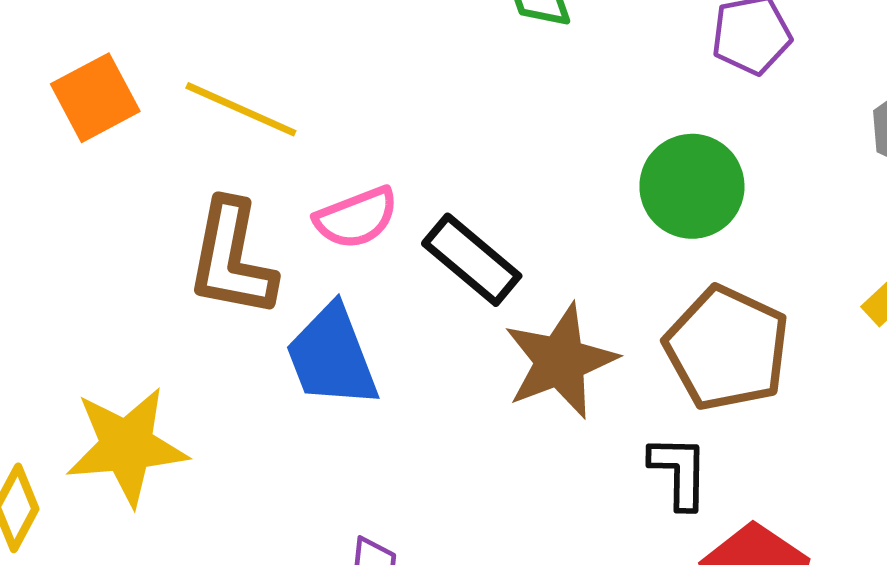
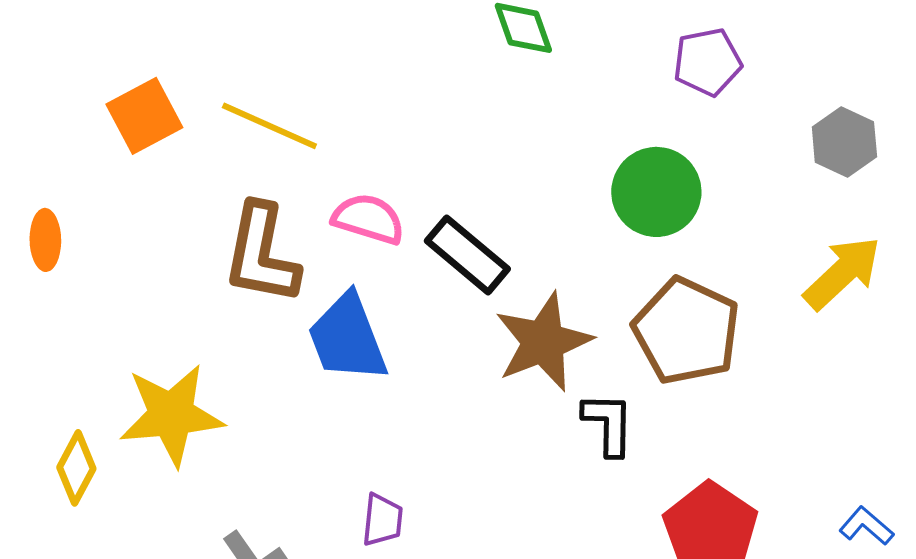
pink semicircle: (356, 218) -> (368, 219), turned -142
black L-shape: (679, 472) -> (608, 424), moved

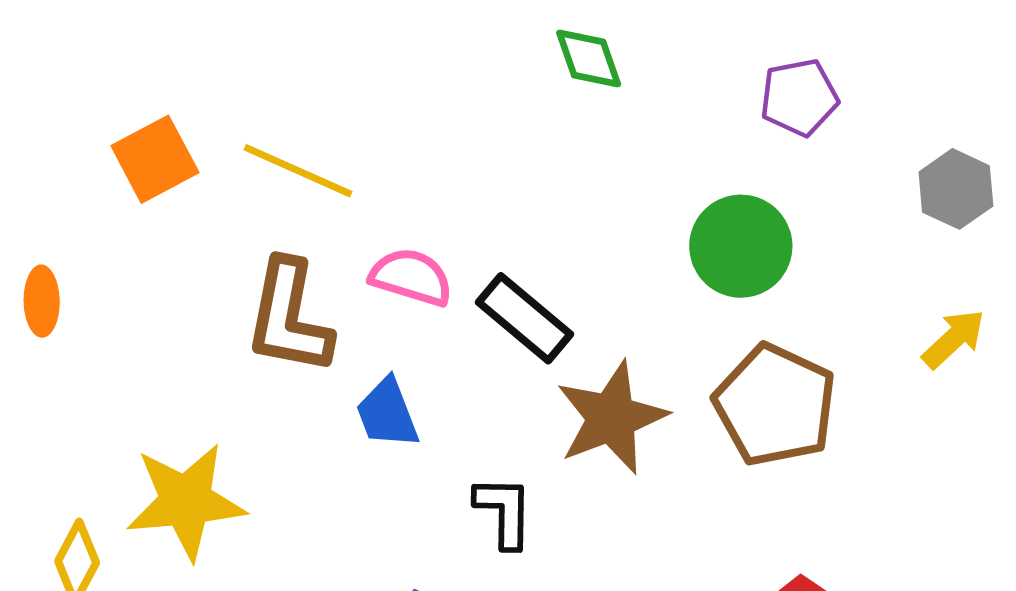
yellow arrow: (842, 273) -> (954, 339), size x0.7
blue trapezoid: (347, 338) -> (387, 413), size x0.7
black L-shape: (608, 424) -> (504, 512), moved

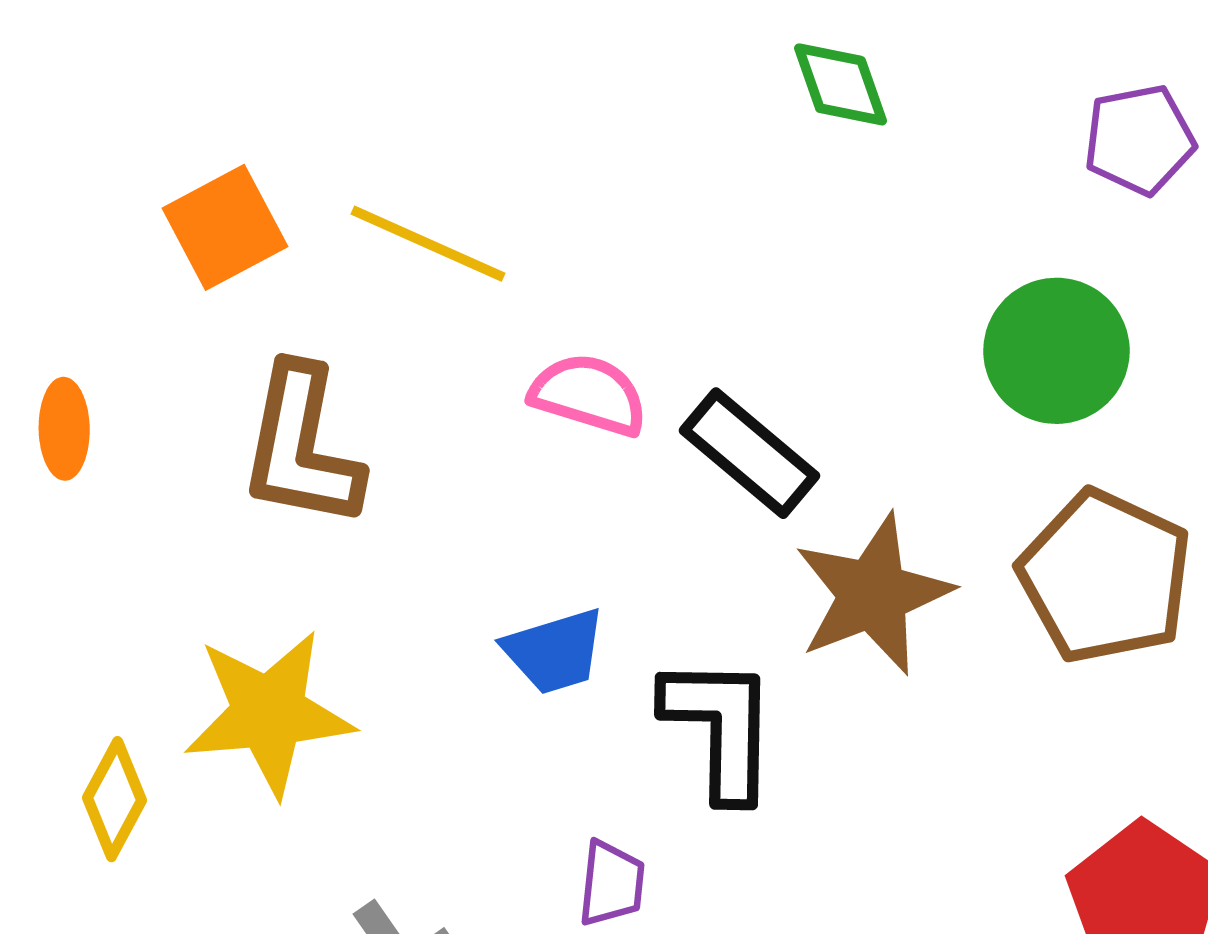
brown L-shape: (289, 317) -> (301, 447), moved
blue trapezoid: (387, 413) -> (555, 651), moved, turned -86
black L-shape: (504, 512) -> (720, 728), size x1.4

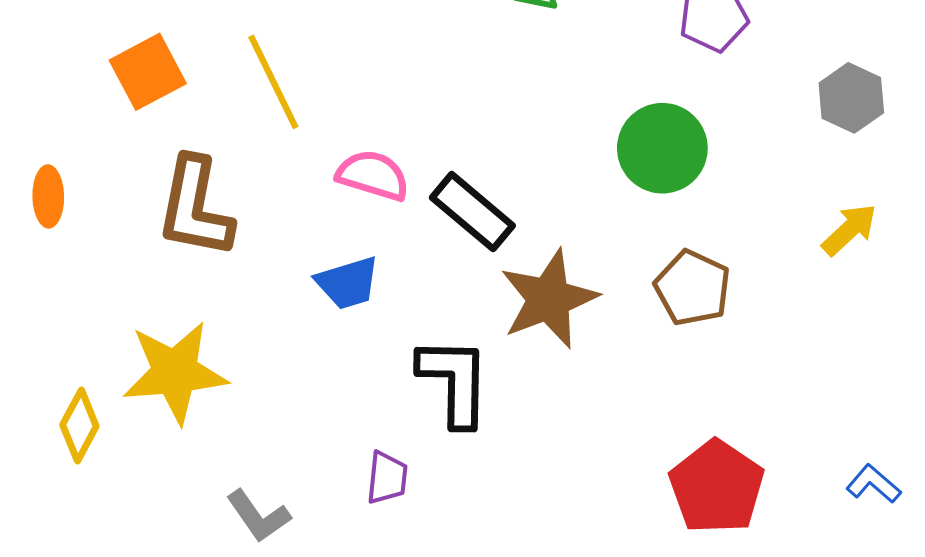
yellow line: (428, 244) -> (273, 82), turned 40
brown pentagon: (1105, 577) -> (693, 288), size x0.7
blue trapezoid: (555, 651) -> (348, 283), moved

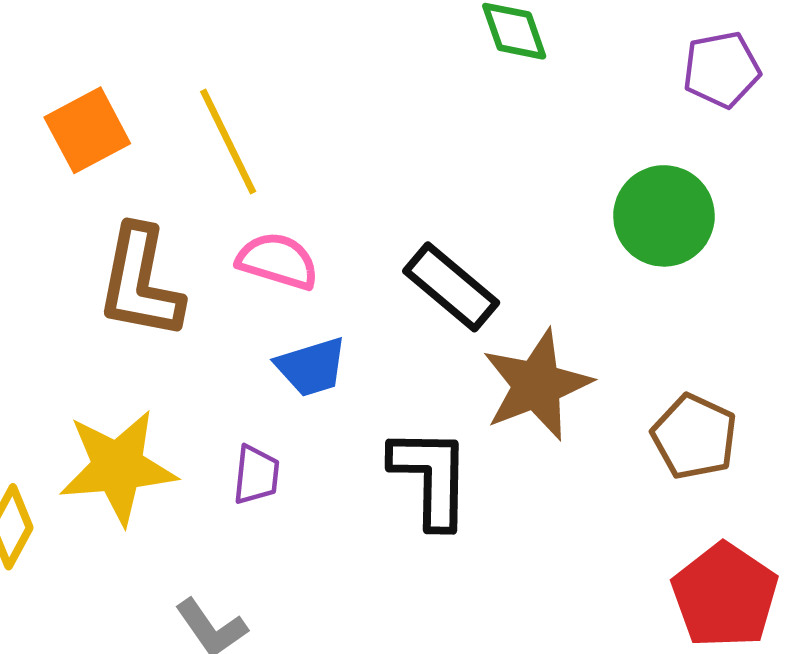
pink semicircle: (373, 175) -> (278, 261), moved
brown pentagon: (693, 288) -> (694, 437), moved
purple trapezoid: (387, 478) -> (256, 475), moved

